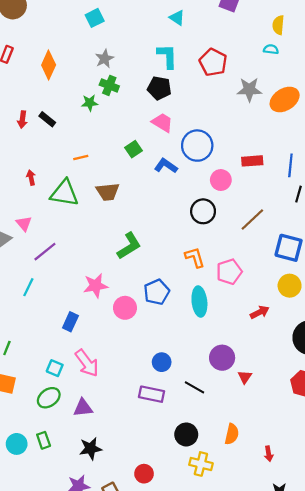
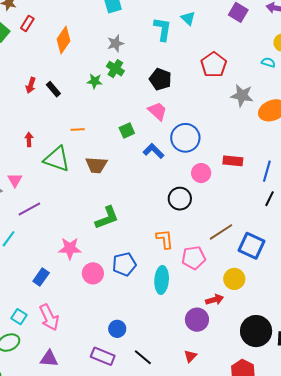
cyan L-shape: (167, 56) -> (163, 29), moved
brown line: (252, 219) -> (221, 232), moved
yellow circle: (290, 286) -> (234, 279), moved
purple circle: (222, 358) -> (197, 320), moved
purple triangle: (83, 408) -> (49, 359), moved

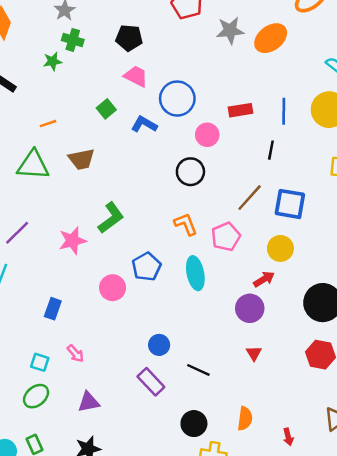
black line: (269, 199) -> (271, 150), moved
pink star: (70, 248) -> (72, 241), moved
pink arrow: (49, 317) -> (75, 353), size x0.6
purple rectangle: (103, 356) -> (151, 382), turned 40

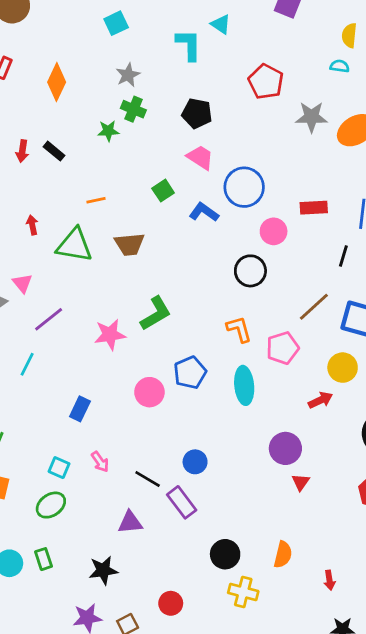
purple circle: (250, 308) -> (285, 448), moved
black line: (198, 370) -> (148, 479), moved
purple triangle: (89, 402) -> (130, 522), moved

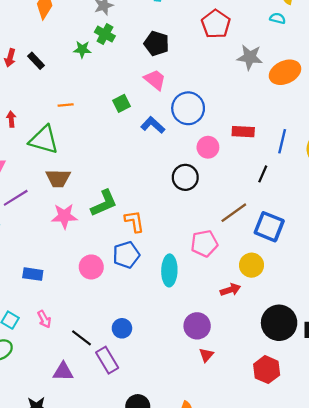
brown trapezoid: (130, 244) -> (58, 178), moved
orange L-shape: (239, 329) -> (134, 221), moved
blue rectangle: (80, 409) -> (33, 274), turned 66

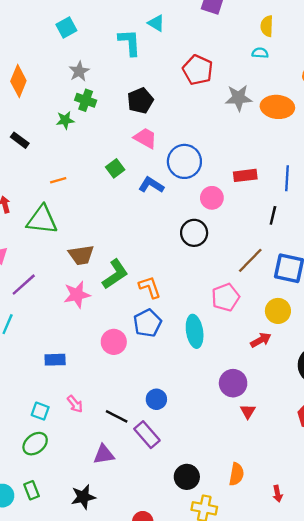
black pentagon: (156, 44) -> (140, 101), turned -30
orange ellipse: (285, 72) -> (277, 107), turned 40
brown trapezoid: (58, 178) -> (81, 255), moved

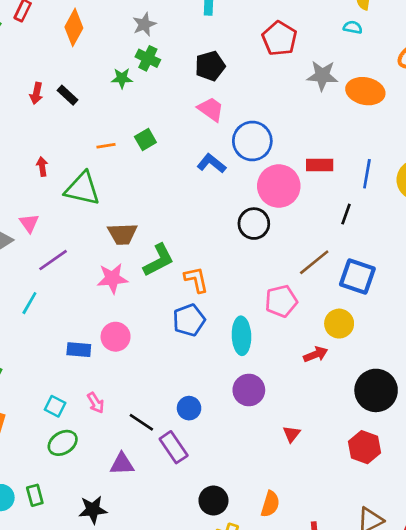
green square: (115, 168) -> (145, 139), moved
pink circle: (212, 198) -> (279, 186), size x1.6
pink circle: (114, 342) -> (116, 337), moved
purple circle: (233, 383) -> (249, 390), moved
green ellipse: (35, 444) -> (63, 443), moved

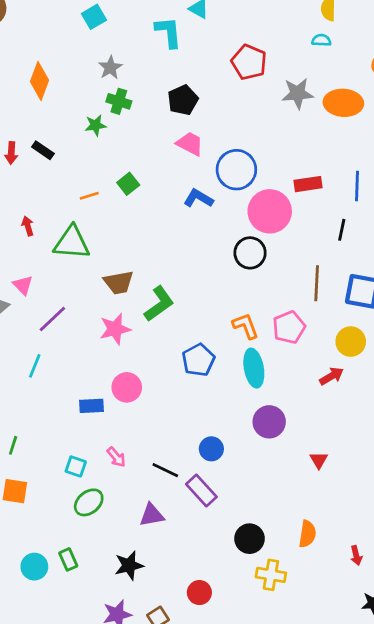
brown line: (314, 262) -> (317, 283), turned -40
orange L-shape: (196, 280) -> (246, 326), moved

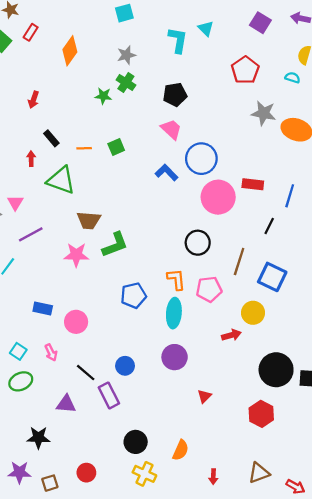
red pentagon: (249, 62) -> (245, 70), moved
black rectangle: (43, 150) -> (51, 138), moved
black circle: (250, 253) -> (198, 243), moved
pink circle: (127, 387) -> (76, 322), moved

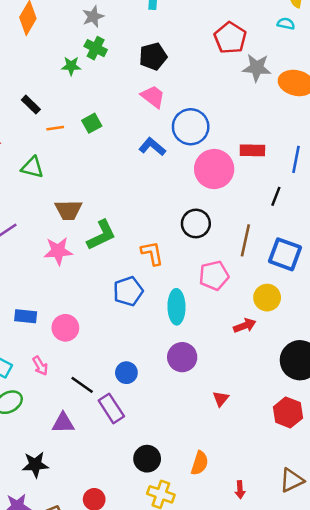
red pentagon: (245, 70) -> (230, 38), moved
black rectangle: (51, 138) -> (31, 105), moved
green triangle: (61, 180) -> (32, 167), size x0.7
orange L-shape: (176, 279) -> (152, 253), moved

